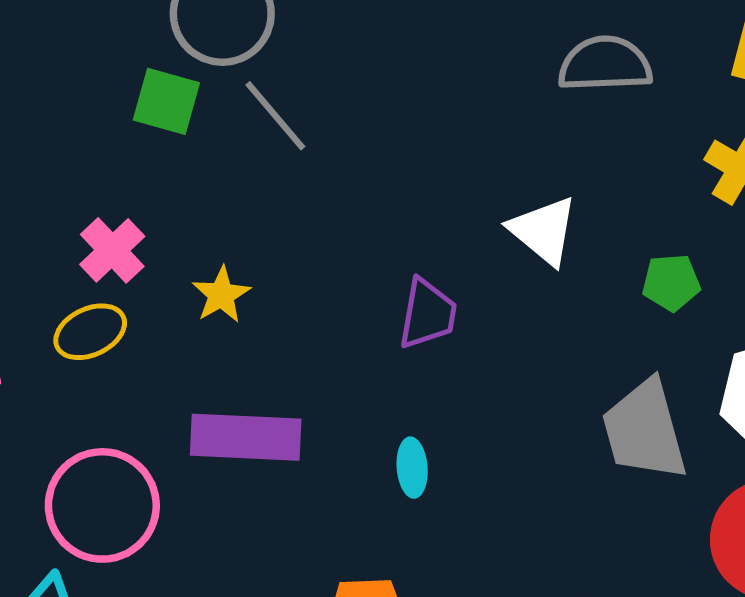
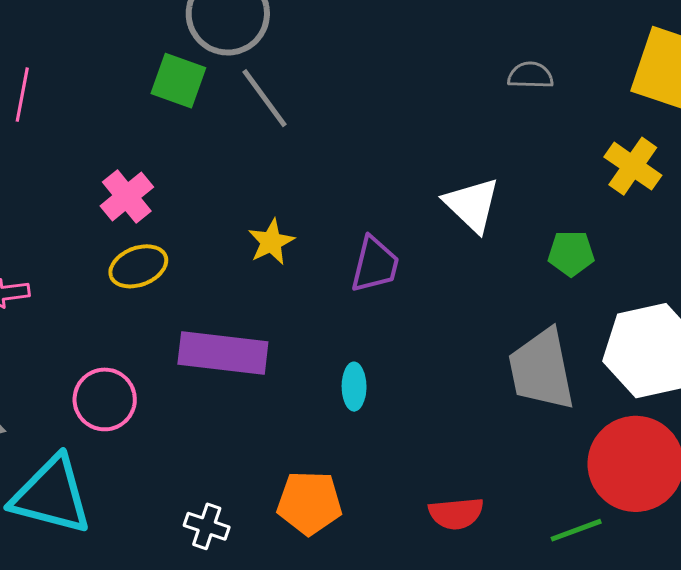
gray semicircle: (605, 64) -> (530, 75), size x0.6
yellow star: (221, 295) -> (271, 242), moved
yellow ellipse: (90, 332) -> (138, 266), moved
pink circle: (102, 505) -> (105, 399), size x0.7

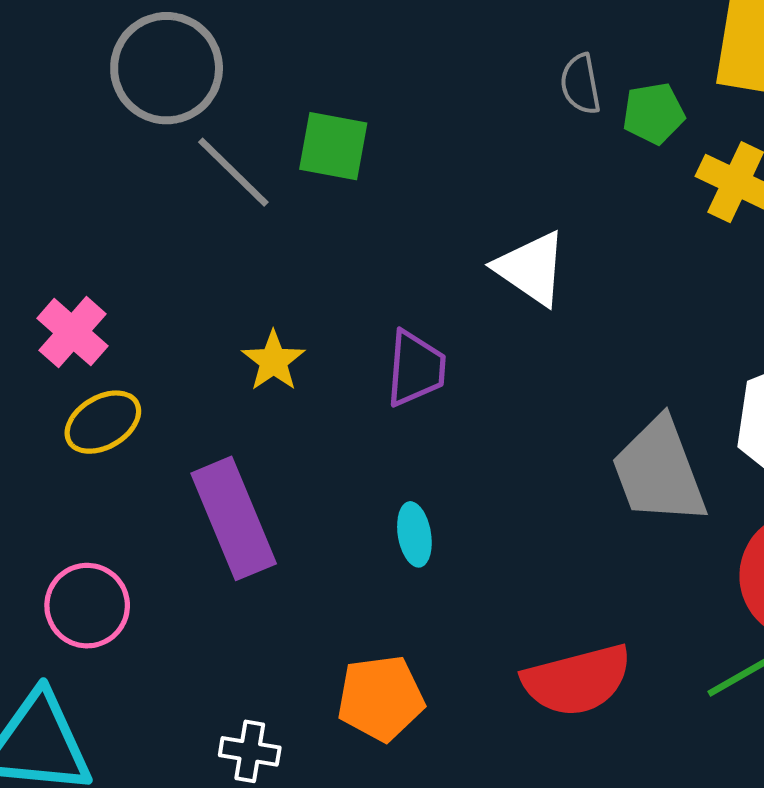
gray semicircle: (530, 75) -> (581, 84), turned -93
green square: (178, 81) -> (333, 146), moved
green pentagon: (571, 253) -> (653, 113), moved
purple rectangle: (223, 353) -> (234, 518), turned 70
red semicircle: (456, 513) -> (577, 680), size x1.5

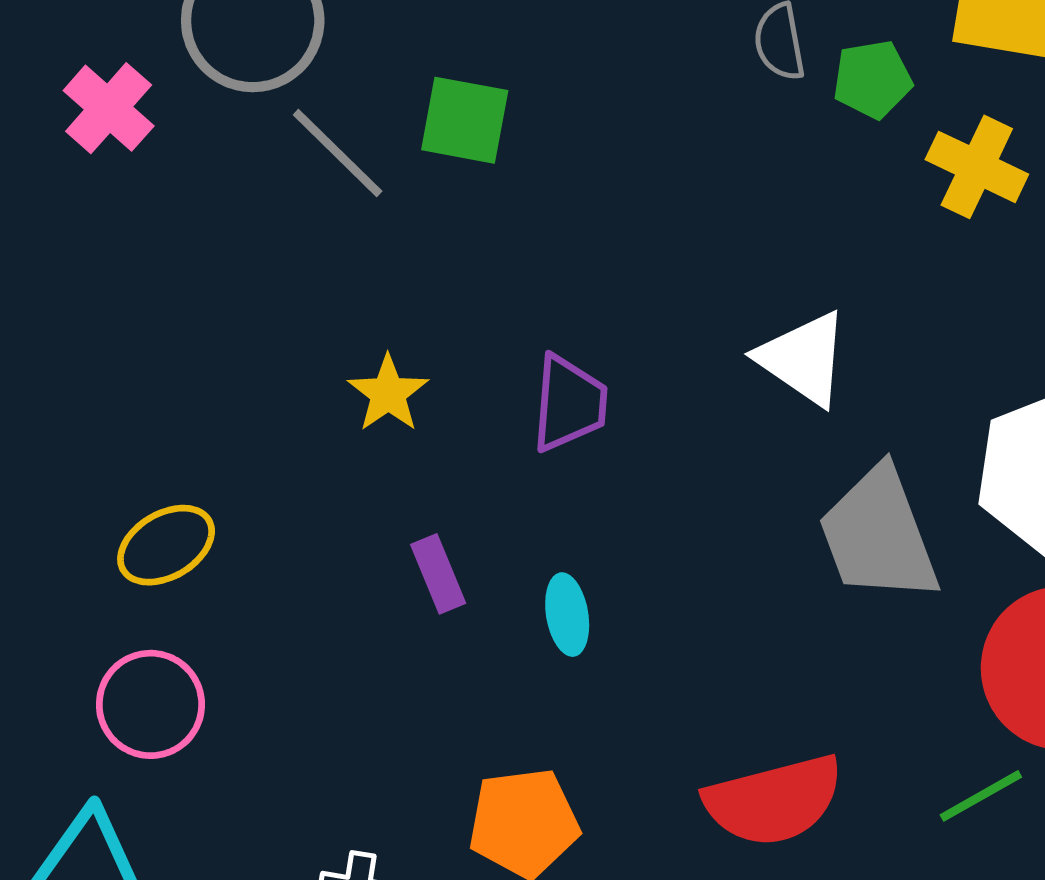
white triangle: (531, 268) -> (803, 359), moved
pink cross: (72, 332) -> (109, 108), moved
yellow ellipse: (103, 422) -> (166, 545), moved
purple rectangle: (234, 518) -> (438, 574), moved, size x0.5

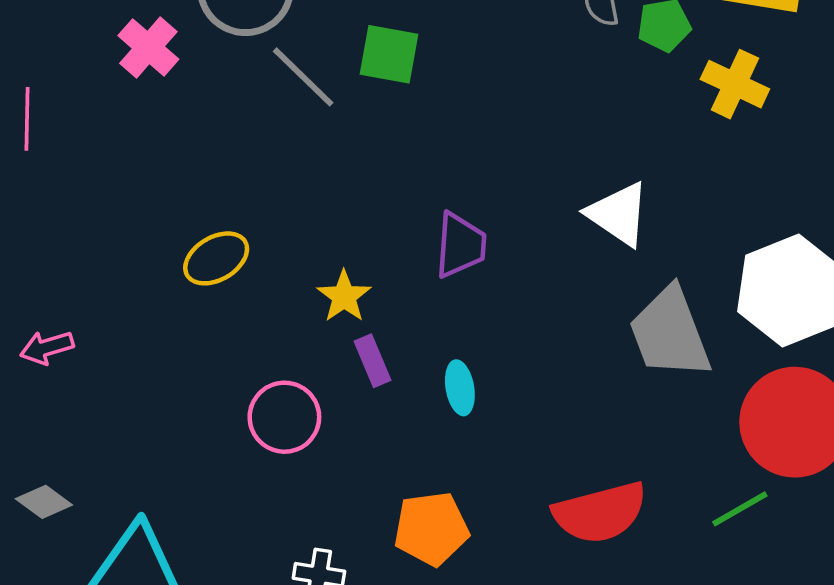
yellow star: (388, 393) -> (344, 296), moved
yellow ellipse: (166, 545) -> (216, 258), moved
pink circle: (150, 704) -> (284, 417), moved

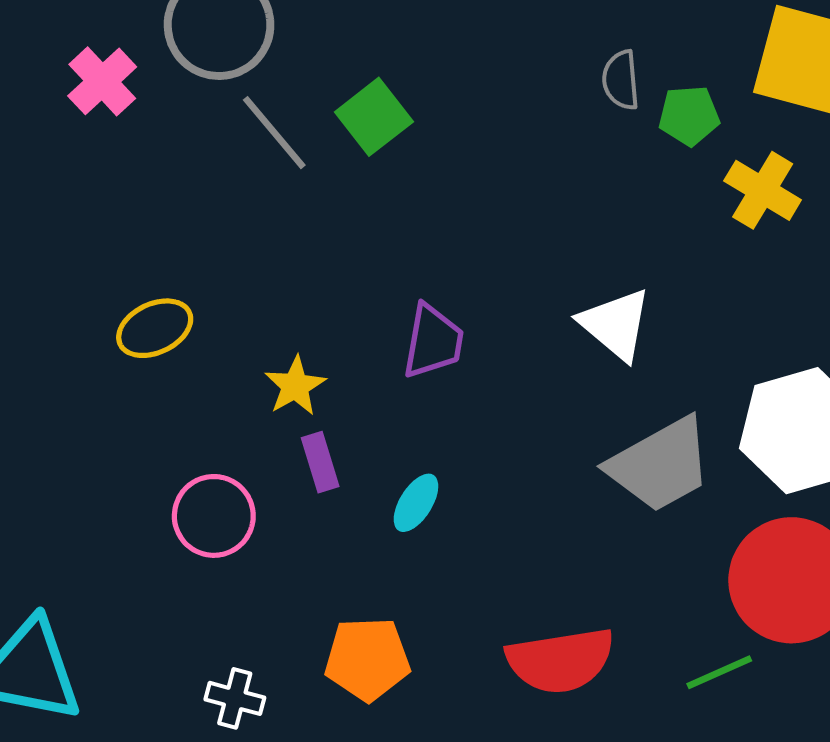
green square: (389, 54) -> (374, 117), turned 36
gray trapezoid: (670, 333) -> (660, 465), turned -104
cyan ellipse: (460, 388) -> (416, 503), turned 36

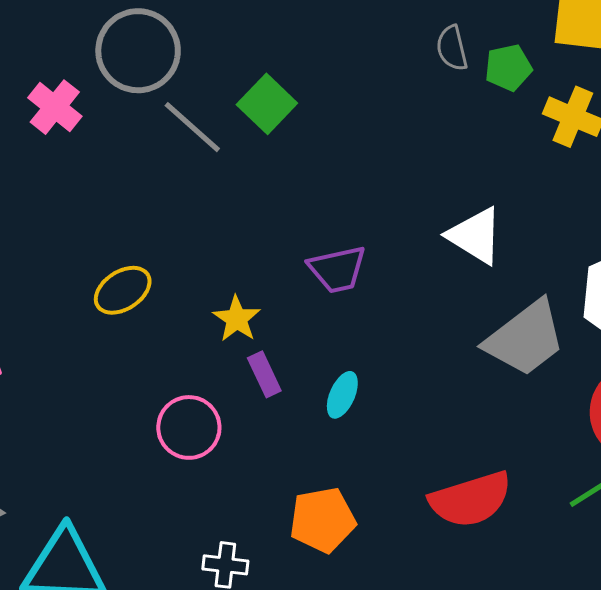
purple trapezoid: (433, 341) -> (337, 269), turned 76

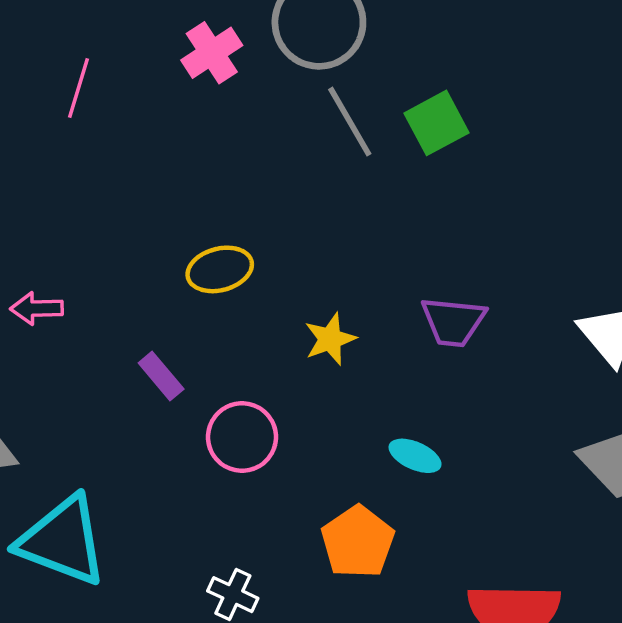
purple rectangle: (264, 374) -> (161, 376), moved, turned -33
cyan ellipse: (342, 395) -> (415, 456), turned 72
orange pentagon: (323, 520) -> (358, 542), moved, turned 30

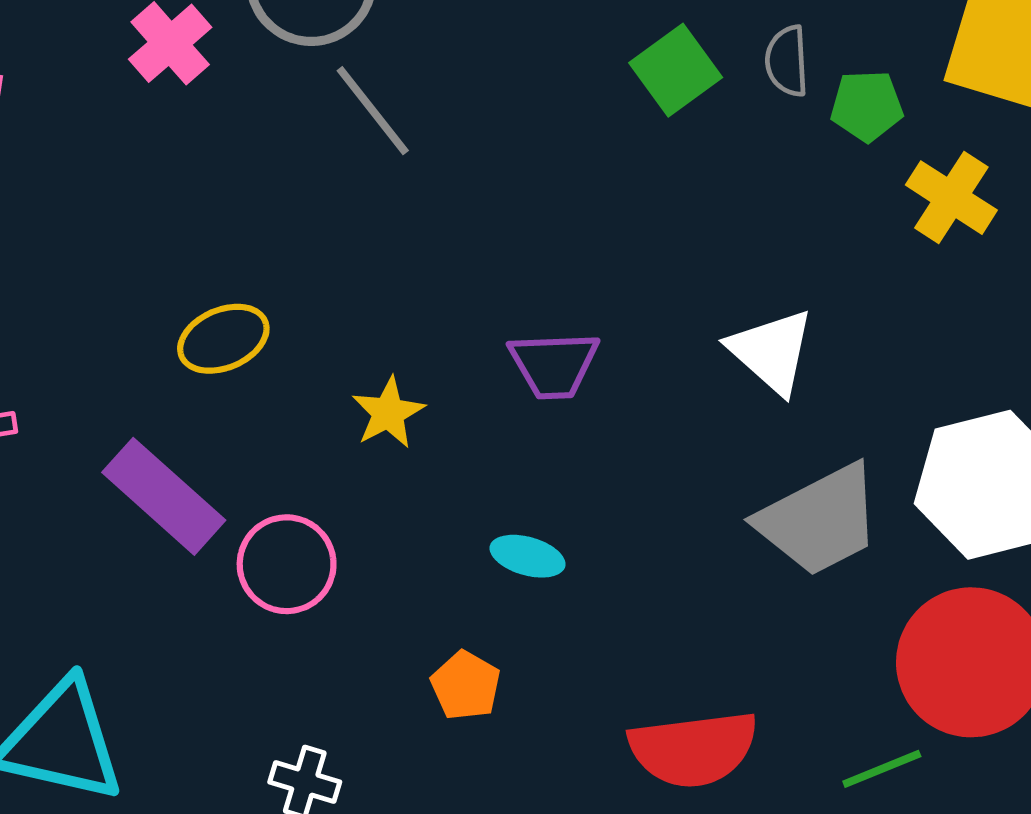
green square: (436, 123) -> (676, 70), moved
purple rectangle: (161, 376) -> (164, 496), size x1.8
orange pentagon: (358, 542) -> (466, 685), size x0.7

